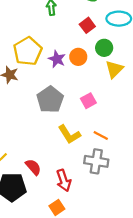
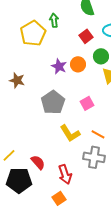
yellow pentagon: (28, 51) -> (33, 33), moved

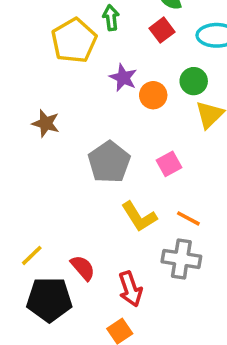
red square: (86, 36) -> (162, 30), moved
purple star: (59, 66) -> (123, 78), moved

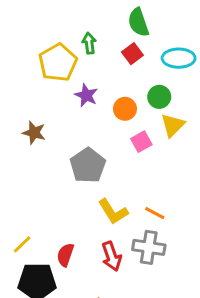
purple star: (123, 78) -> (86, 95), moved
pink square: (169, 164) -> (141, 142), moved
red semicircle: (83, 268) -> (65, 255), turned -120
red arrow: (130, 289) -> (112, 256), moved

